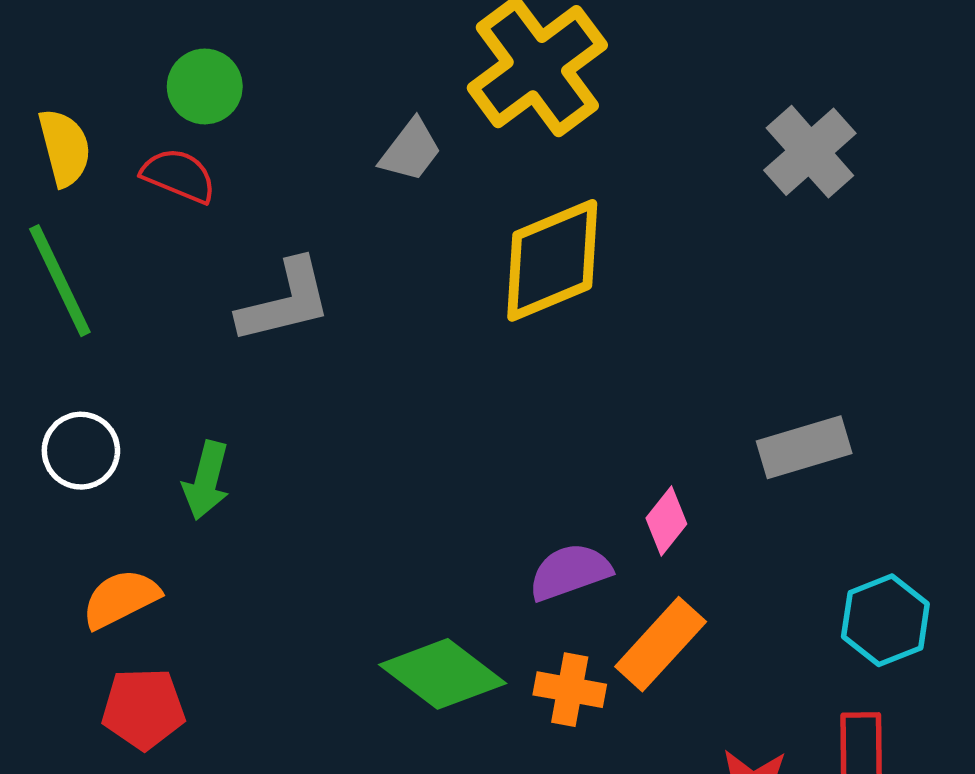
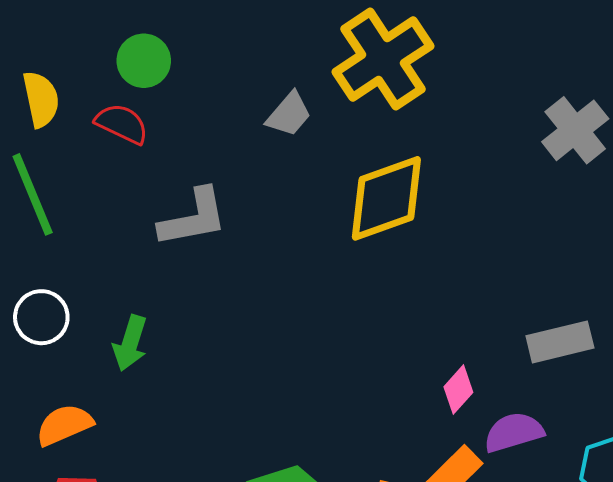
purple semicircle: (570, 572) -> (514, 432), moved

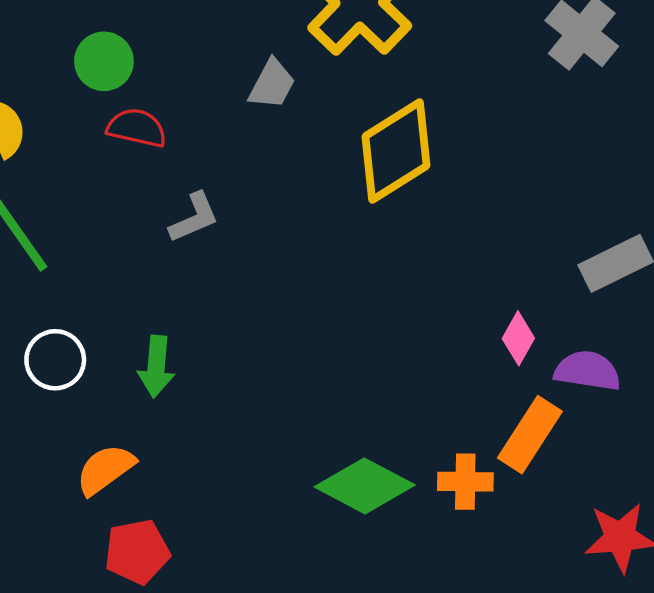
red semicircle: (122, 124) -> (137, 128), moved
gray L-shape: (193, 218) -> (194, 218), size x0.7
purple semicircle: (514, 432) -> (587, 371), turned 38

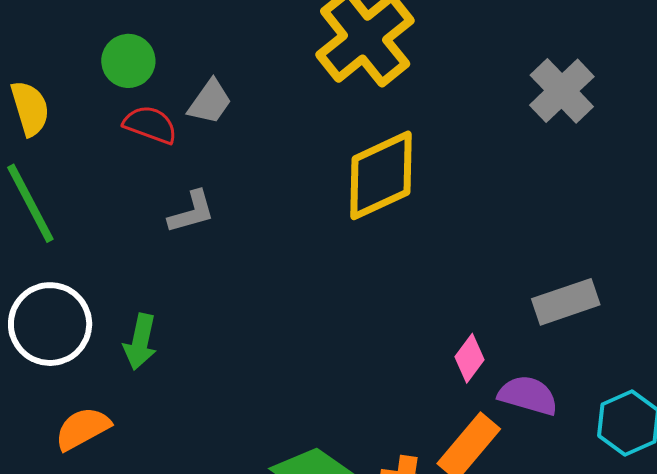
gray trapezoid: (272, 84) -> (210, 102), moved
white circle: (55, 360) -> (50, 324), size x1.5

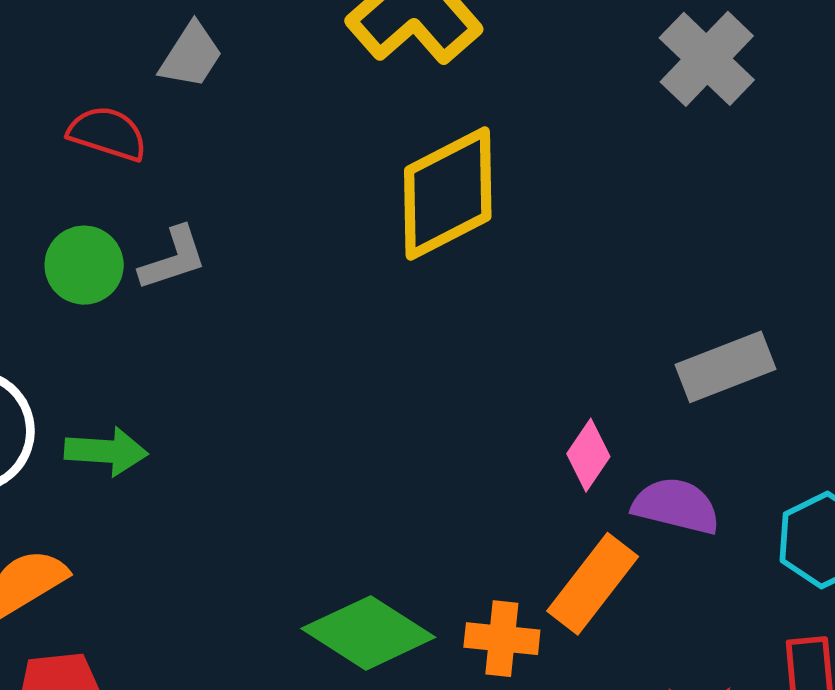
green circle: (128, 61) -> (84, 265), moved
gray trapezoid: (210, 102) -> (191, 55), moved
green arrow: (140, 342) -> (106, 451), turned -96

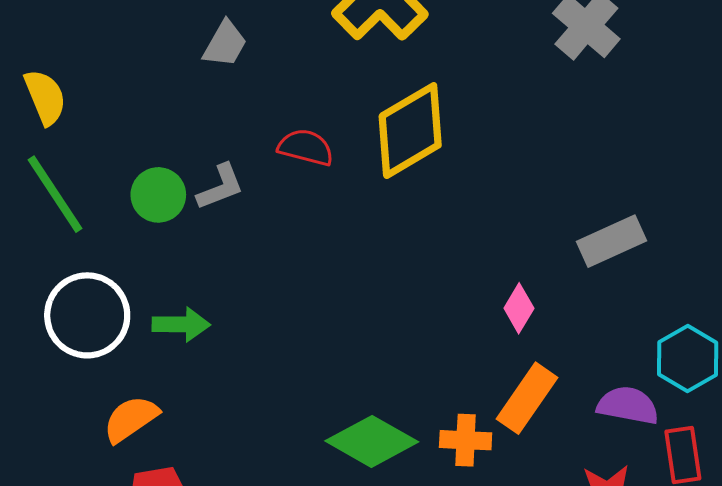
red semicircle: (107, 133) -> (306, 147), moved
purple semicircle: (676, 506) -> (628, 405), moved

